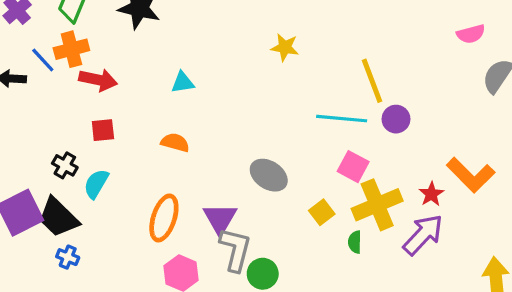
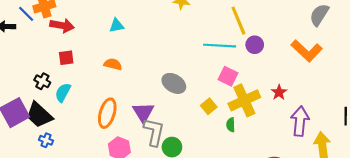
orange L-shape: (471, 175) -> (307, 51), moved
purple arrow: (423, 235) -> (300, 121), moved, turned -36

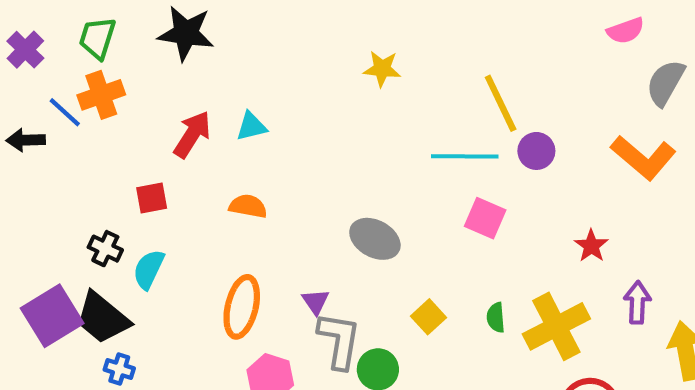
red arrow: (62, 26) -> (192, 134), moved, turned -65
yellow cross: (244, 100) -> (556, 326), moved
yellow square: (209, 106) -> (428, 317), moved
purple triangle: (143, 112) -> (316, 302), size x0.6
purple arrow: (300, 121) -> (637, 302), size x0.7

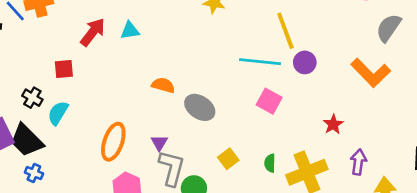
orange semicircle: (248, 206) -> (163, 85), moved

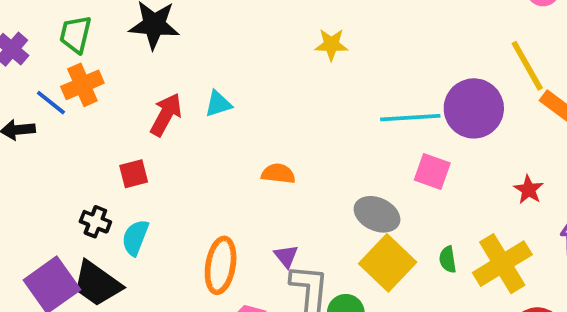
yellow line: (285, 31) -> (527, 66), moved
purple circle: (305, 62) -> (474, 108), size x1.8
gray ellipse: (200, 107) -> (377, 214), moved
yellow square: (228, 159) -> (388, 263), size x1.8

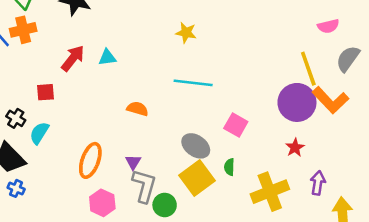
purple circle: (474, 108) -> (297, 102), moved
cyan line: (410, 118) -> (193, 83), moved
green semicircle: (448, 259) -> (229, 167), moved

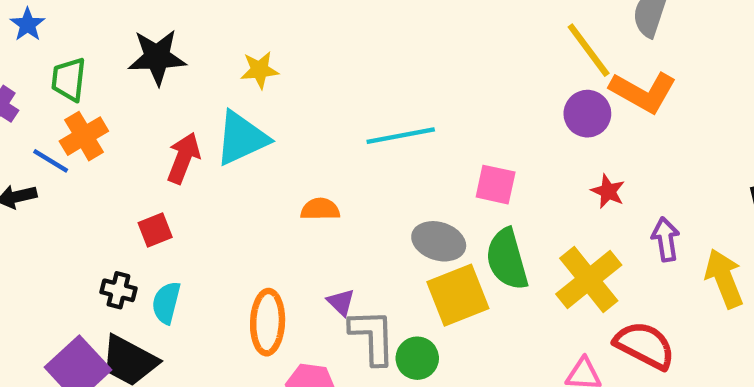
yellow star: (186, 33) -> (260, 70), moved
cyan triangle: (107, 57) -> (242, 138), size x1.8
purple circle: (297, 102) -> (587, 114), size x0.7
green semicircle: (229, 167) -> (507, 259), size x2.0
yellow square: (197, 178) -> (458, 295), turned 32

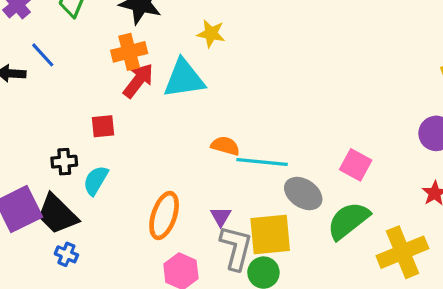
orange cross: (84, 136) -> (129, 52), moved
cyan line: (401, 136) -> (262, 162), moved
green semicircle: (507, 259) -> (348, 221), turned 51
black cross: (118, 290) -> (64, 162), turned -35
yellow square: (458, 295) -> (270, 235), moved

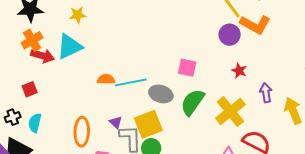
red arrow: (138, 81) -> (43, 56), turned 85

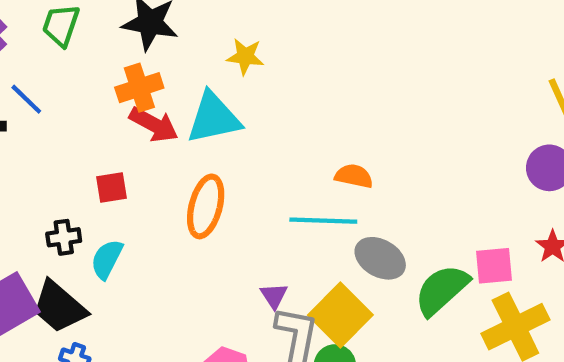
pink square: (187, 68) -> (494, 266), moved, turned -30
orange semicircle: (106, 79) -> (354, 176), moved
yellow square: (148, 124) -> (340, 315), turned -36
orange ellipse: (82, 132) -> (206, 206), moved

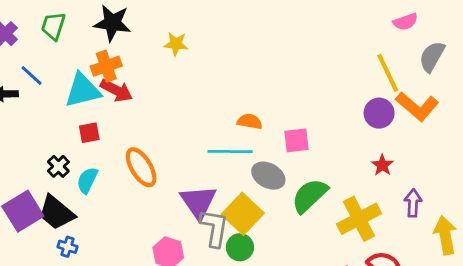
cyan triangle: (214, 118) -> (83, 90), moved
orange ellipse: (206, 206) -> (141, 167), moved, turned -45
black cross: (64, 237) -> (58, 166), turned -35
pink square: (494, 266) -> (297, 140), moved
purple triangle: (274, 296) -> (198, 202), size x2.0

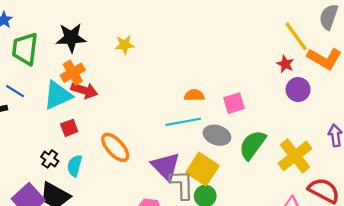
green trapezoid: (53, 26) -> (25, 49), size x1.4
purple circle: (379, 113) -> (298, 90), moved
red star: (382, 165) -> (285, 64), moved

